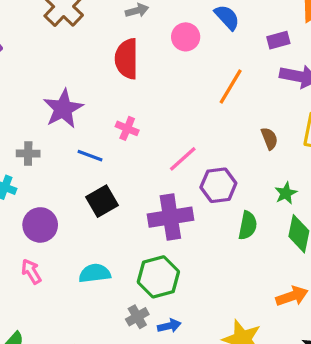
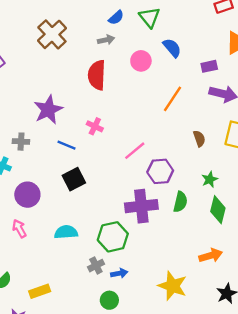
purple cross: (170, 217) -> (141, 206), moved

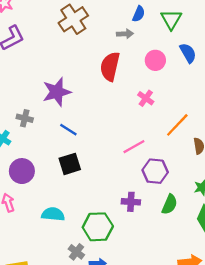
blue semicircle: (116, 18) -> (139, 14), turned -35
orange line: (172, 99) -> (177, 125), moved
pink cross: (95, 126) -> (146, 98), moved
purple cross: (141, 206) -> (131, 202), size x0.6
gray cross: (96, 266) -> (76, 252), turned -35

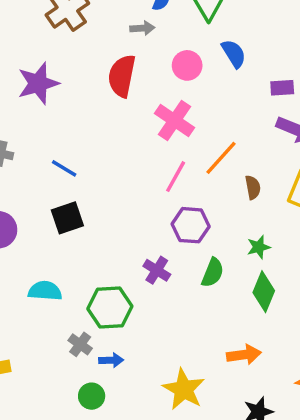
purple star: (57, 92) -> (38, 83), moved
pink cross: (146, 98) -> (175, 121), size x1.6
pink line: (134, 147) -> (176, 177), moved, turned -30
purple cross: (131, 202) -> (157, 270), turned 30

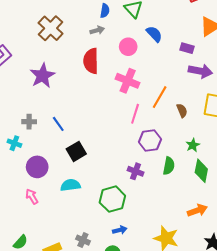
purple rectangle: (282, 88) -> (187, 48), turned 32
blue line: (64, 168) -> (58, 124), moved, turned 35
cyan semicircle: (45, 291) -> (70, 185), moved
gray cross: (80, 344) -> (83, 240), moved

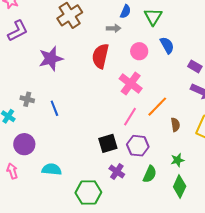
black square: (76, 151) -> (108, 143), moved

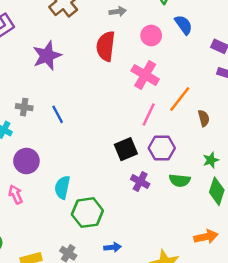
cyan semicircle: (52, 169) -> (62, 187), turned -78
green semicircle: (150, 174) -> (180, 180), turned 78
green hexagon: (88, 193) -> (87, 213), moved

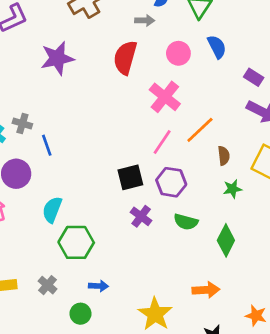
gray cross: (24, 107) -> (22, 123), moved
blue line: (58, 114) -> (47, 145), moved
green star: (211, 160) -> (232, 189), moved

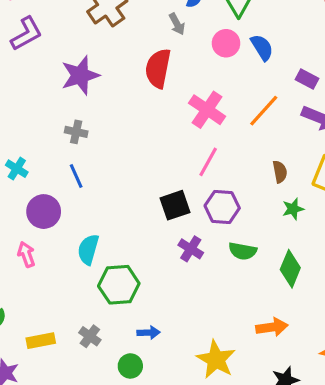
gray arrow: (145, 20) -> (177, 24), turned 66
pink circle: (178, 53) -> (226, 43), moved
gray cross: (22, 123) -> (76, 132), moved
orange line: (200, 130) -> (264, 111), moved

